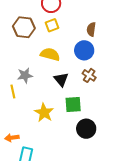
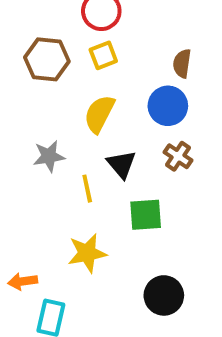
yellow semicircle: (50, 54) -> (99, 114), turned -78
yellow line: (13, 92) -> (87, 189), moved
yellow star: (44, 113) -> (87, 253), moved, turned 30
black circle: (86, 129) -> (164, 295), moved

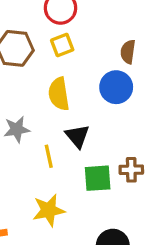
yellow semicircle: (99, 114) -> (59, 94), turned -36
brown cross: (178, 156) -> (131, 170), moved, turned -35

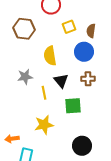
yellow square: (62, 45) -> (69, 27), moved
brown cross: (131, 170) -> (88, 79), moved

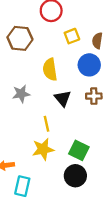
yellow line: (44, 93) -> (47, 124), moved
green square: (73, 106) -> (79, 150), moved, turned 30
black circle: (82, 146) -> (75, 176), moved

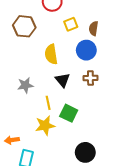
gray star: (21, 94) -> (25, 85), moved
green square: (79, 150) -> (69, 113), moved
black circle: (75, 176) -> (85, 152), moved

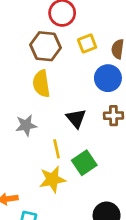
brown hexagon: (24, 26) -> (45, 46), moved
yellow semicircle: (51, 54) -> (41, 84), moved
green square: (69, 113) -> (84, 163), turned 30

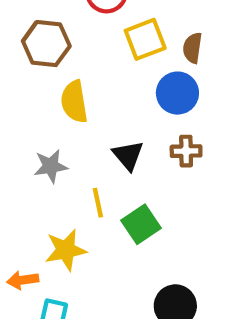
yellow square: (87, 43) -> (145, 39), size x1.4
brown hexagon: (45, 46) -> (46, 44), moved
yellow star: (52, 179) -> (66, 250), moved

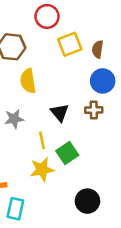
blue circle: (177, 93) -> (103, 81), moved
yellow star: (66, 250) -> (42, 169), moved

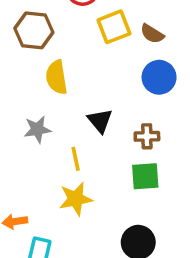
brown semicircle: (98, 49) -> (152, 34), turned -66
brown cross: (94, 110) -> (147, 136), moved
green square: (67, 153) -> (145, 176), moved, turned 30

